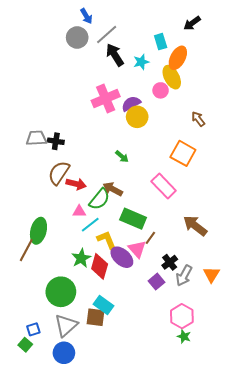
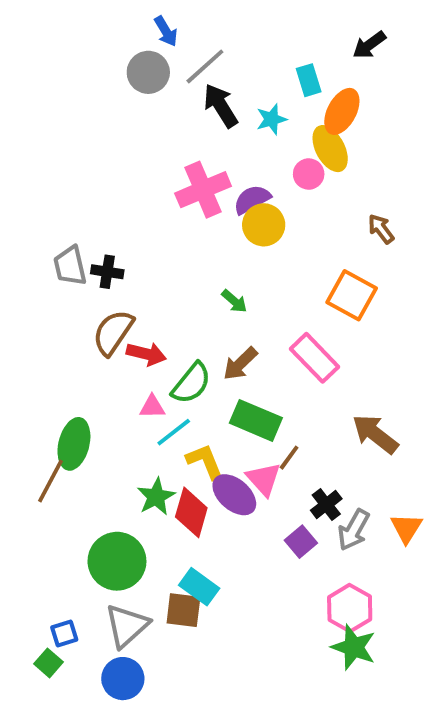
gray trapezoid: (36, 138) -> (70, 266), turned -100
brown arrow: (113, 189) -> (240, 364), moved, turned -72
green star: (184, 337) -> (354, 647), size x1.6

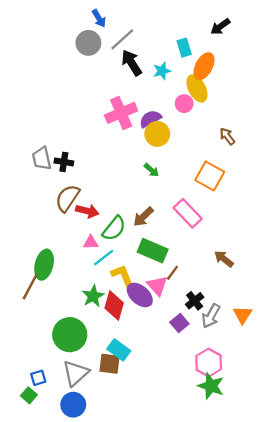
green arrow: (234, 301) -> (151, 170), moved
brown arrow: (375, 434) -> (224, 259), size x0.7

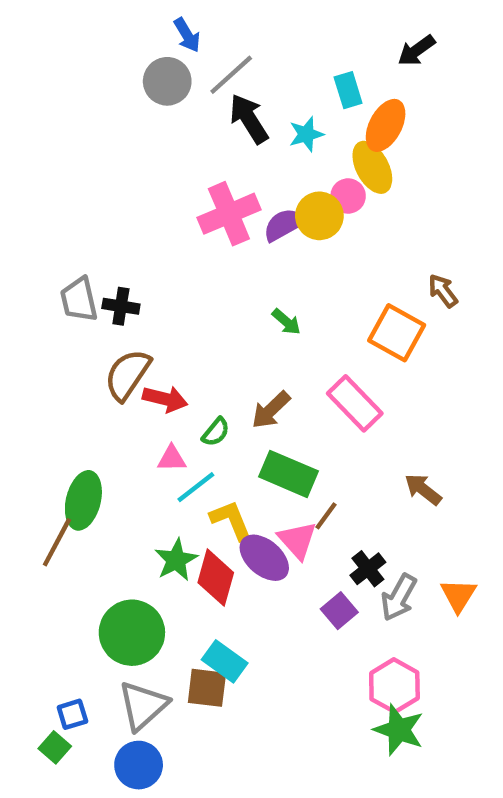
yellow circle: (157, 134) -> (319, 216), moved
brown arrow: (227, 136) -> (443, 291), moved
green semicircle: (114, 228) -> (216, 432), size x0.6

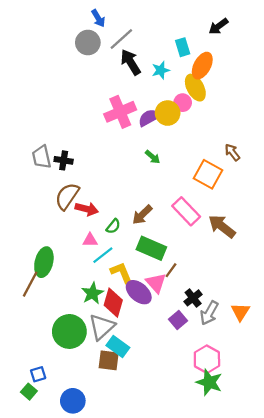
green arrow: (286, 322) -> (153, 157), moved
brown arrow: (423, 489) -> (222, 226), moved, size x1.4
gray triangle: (143, 705) -> (102, 327), moved

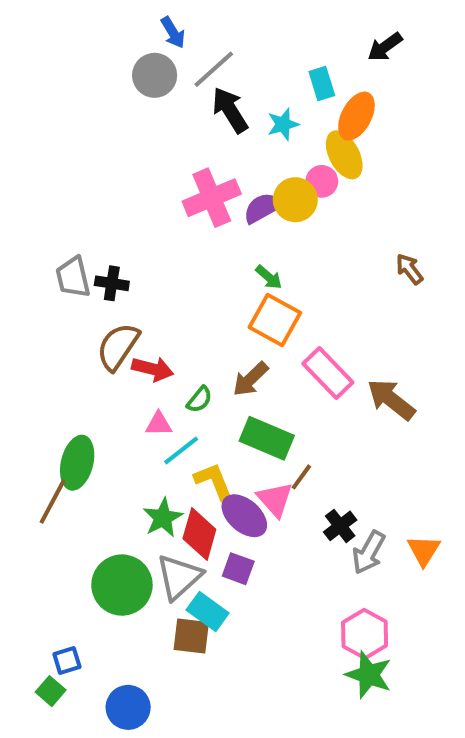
orange square: (208, 174) -> (275, 320), moved
purple square: (178, 320) -> (238, 569), moved, turned -30

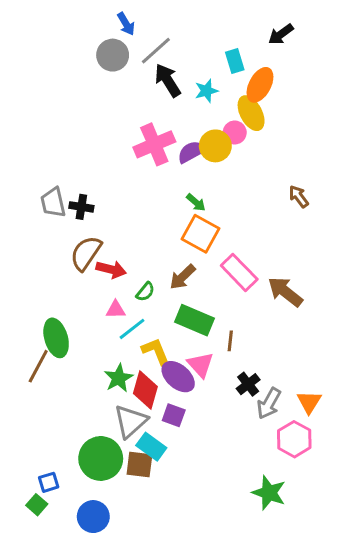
green ellipse: (77, 463) -> (56, 338), turned -30
brown line: (301, 477) -> (230, 341), moved, turned -30
green circle: (122, 585) -> (101, 458), moved
pink hexagon: (365, 634) -> (294, 439), moved

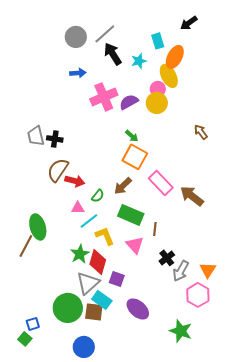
blue arrow: (126, 24) -> (78, 73), moved, turned -63
yellow circle: (215, 146) -> (157, 103), moved
purple ellipse: (178, 377) -> (138, 309), moved
blue circle: (93, 517) -> (84, 347), moved

